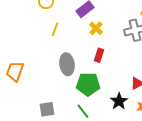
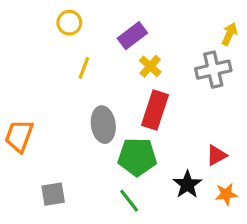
red rectangle: (99, 55) -> (155, 110), size x1.6
gray square: (47, 109) -> (53, 194), moved

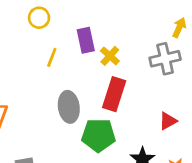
purple rectangle: (132, 36) -> (86, 40), moved, turned -65
red triangle: (217, 155) -> (168, 121), moved

